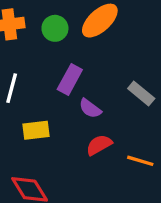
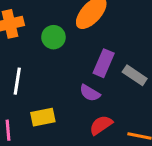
green circle: (55, 28) -> (53, 37), moved
purple rectangle: (70, 79) -> (104, 63), moved

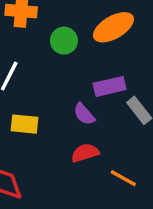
purple rectangle: (104, 63) -> (110, 86), turned 36

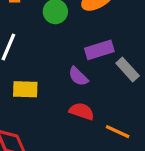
red semicircle: (85, 153) -> (82, 111), turned 40

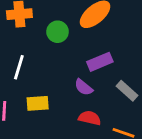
gray rectangle: (128, 70) -> (127, 91), moved

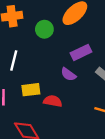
red semicircle: (90, 118) -> (53, 101), moved

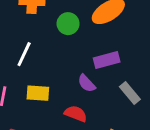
red semicircle: (53, 101) -> (76, 114), moved

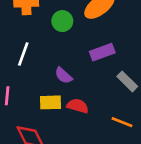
purple semicircle: (87, 83) -> (64, 76), moved
yellow rectangle: (38, 93) -> (51, 102), moved

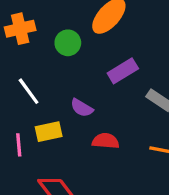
white line: (23, 54) -> (29, 91), turned -45
yellow rectangle: (51, 102) -> (49, 132), moved

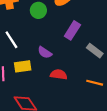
purple rectangle: (123, 71) -> (72, 30), turned -30

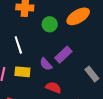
purple rectangle: (72, 30) -> (63, 55), moved

